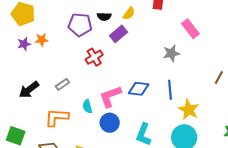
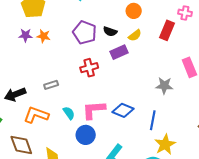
black arrow: (29, 90) -> (15, 94), moved
cyan semicircle: (87, 106) -> (69, 113), turned 144

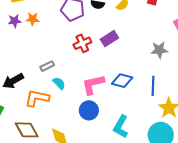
purple rectangle: (119, 52) -> (109, 39), moved
cyan semicircle: (69, 113) -> (59, 83), moved

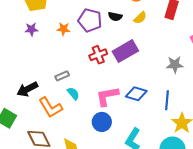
orange star: (33, 19) -> (63, 29), moved
purple rectangle: (109, 39) -> (125, 51), size x1.4
orange L-shape: (37, 98) -> (50, 107), turned -135

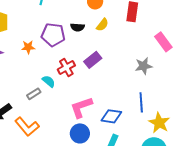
purple rectangle: (125, 51) -> (93, 60), size x0.7
cyan semicircle: (73, 93) -> (49, 81), moved
blue diamond: (136, 94) -> (111, 116), moved

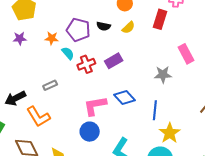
cyan semicircle: (49, 81) -> (68, 53), moved
blue diamond: (111, 116) -> (125, 97), moved, turned 30

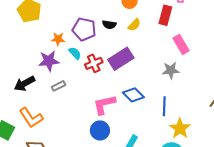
purple star: (20, 38) -> (49, 61), moved, size x1.5
pink rectangle: (186, 54) -> (181, 44), moved
purple rectangle: (114, 61) -> (121, 59), size x1.4
black arrow: (15, 98) -> (25, 84), moved
orange L-shape: (38, 117) -> (31, 118), moved

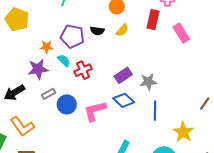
pink rectangle: (181, 44) -> (181, 33), moved
purple rectangle: (121, 59) -> (123, 75), moved, size x0.7
gray star: (171, 70) -> (148, 82), moved
yellow star: (180, 128) -> (183, 132), moved
blue circle: (100, 130) -> (67, 104), moved

